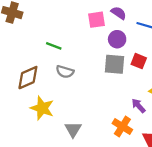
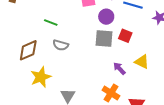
purple arrow: (138, 106) -> (119, 68), moved
yellow star: (42, 108) -> (41, 77), turned 30

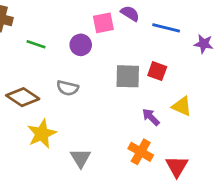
purple circle: (106, 17) -> (81, 45), moved
green line: (51, 23) -> (36, 44), moved
brown diamond: (28, 50) -> (23, 97), turned 60

